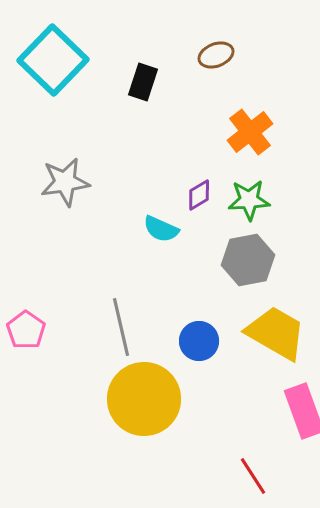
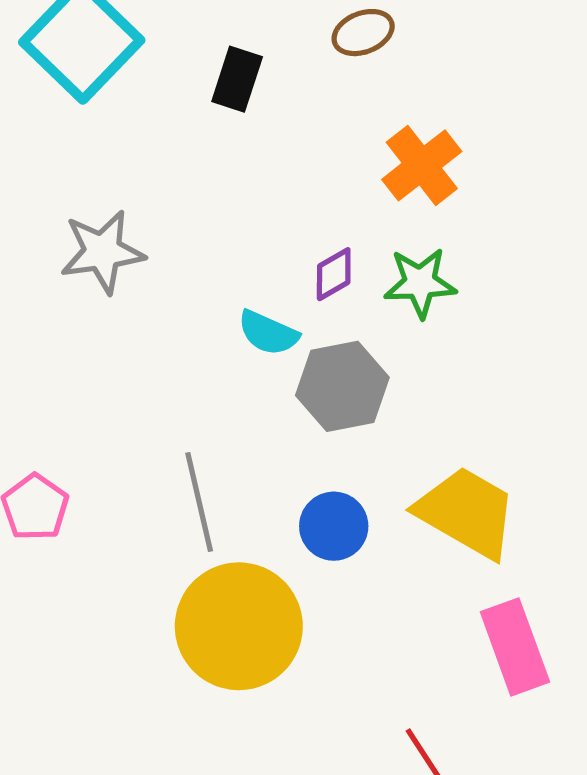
gray hexagon: (248, 260) -> (342, 386), moved

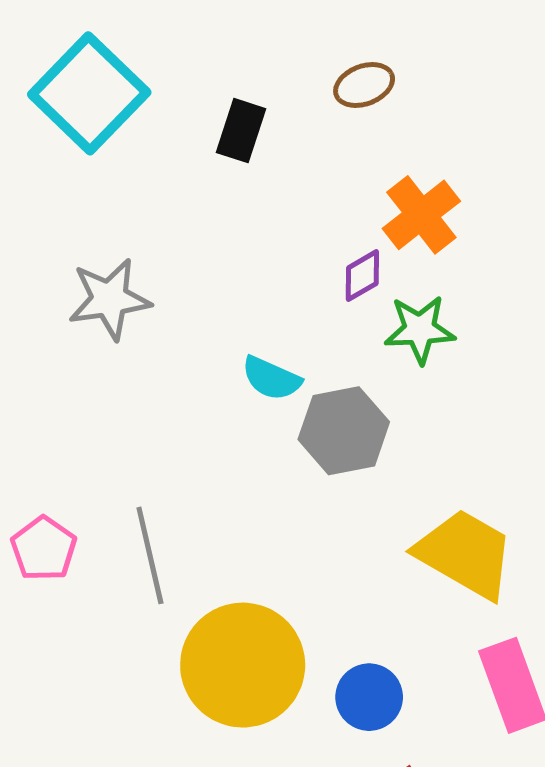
purple diamond: (334, 274) -> (362, 276), moved
gray line: (199, 502) -> (150, 555), moved
blue circle: (334, 526) -> (369, 697), moved

